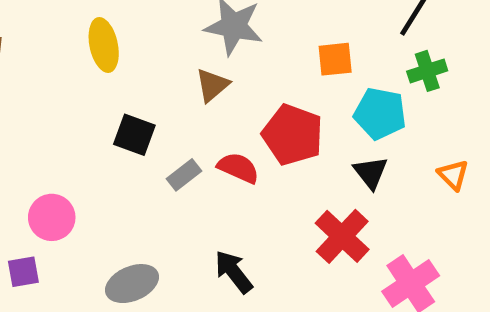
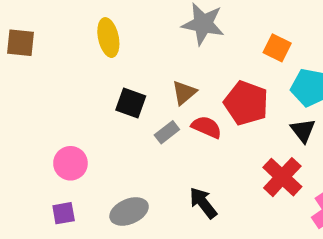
orange square: (335, 59) -> (277, 48), turned 32
brown triangle: (212, 85) -> (184, 93), moved
purple square: (23, 272) -> (64, 213), moved

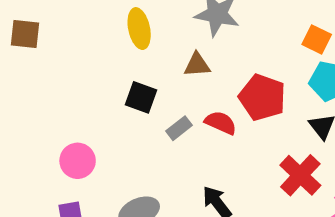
yellow ellipse: (108, 38) -> (139, 29), moved
orange square: (277, 48) -> (317, 39), moved
brown triangle: (184, 93) -> (197, 65), moved, turned 36

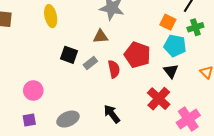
yellow ellipse: (139, 29) -> (51, 16), moved
red semicircle: (221, 123) -> (114, 69), turned 54
gray rectangle: (179, 128) -> (90, 63), moved

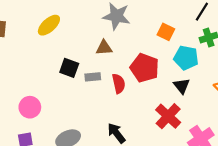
yellow ellipse: (51, 16) -> (49, 25), turned 60
orange square: (168, 22) -> (166, 32), moved
gray rectangle: (90, 63) -> (93, 77), turned 32

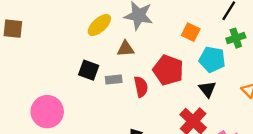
yellow ellipse: (49, 25) -> (99, 25), moved
pink circle: (30, 107) -> (47, 112), size x1.4

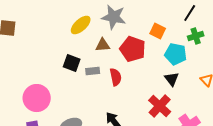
red pentagon: (168, 70) -> (133, 49), moved

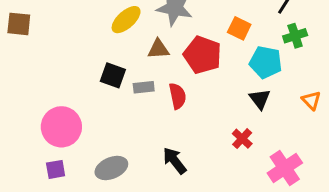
red cross: (160, 106) -> (242, 139), size x0.6

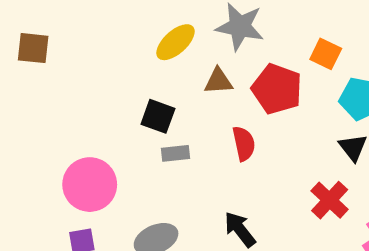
gray rectangle: (144, 87) -> (176, 153), moved
red cross: (242, 139) -> (330, 200), size x1.4

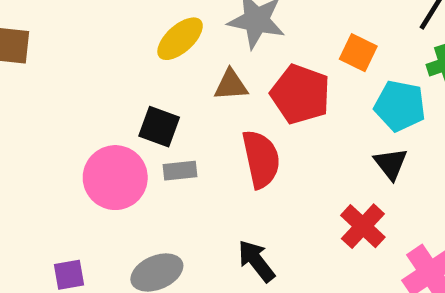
red semicircle: (244, 144) -> (261, 159), size x1.4
pink circle: (90, 185) -> (115, 178), moved

